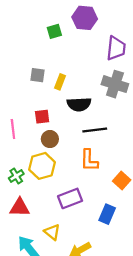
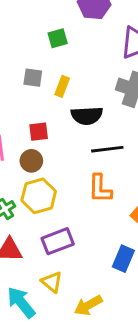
green square: (54, 31) -> (58, 38), moved
brown circle: (50, 139) -> (31, 161), moved
purple rectangle: (70, 198) -> (58, 241), moved

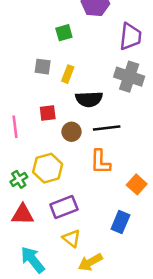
brown circle: (31, 161) -> (71, 132), moved
yellow triangle: (52, 282) -> (71, 238), moved

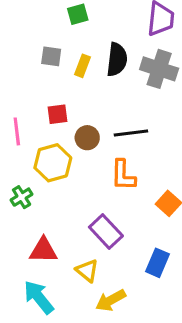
black semicircle: (89, 99) -> (117, 60), moved, turned -80
yellow hexagon: (48, 168) -> (53, 163), moved
purple rectangle: (64, 207) -> (106, 232), moved, turned 68
red triangle: (23, 215) -> (43, 250), moved
blue rectangle: (120, 222) -> (158, 263), moved

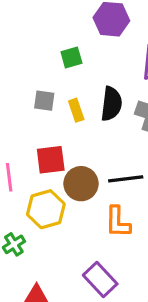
yellow rectangle: (82, 66) -> (76, 110), turned -40
red square: (57, 114) -> (51, 160), size x1.4
brown circle: (87, 138) -> (81, 184), size x1.4

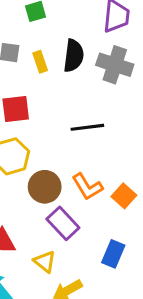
brown circle: (81, 184) -> (45, 187), moved
orange L-shape: (118, 222) -> (87, 187), moved, turned -32

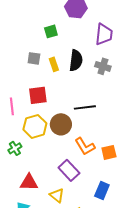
gray cross: (115, 65) -> (103, 66), size x0.7
brown circle: (45, 187) -> (61, 124), moved
orange square: (124, 196) -> (109, 152), turned 35

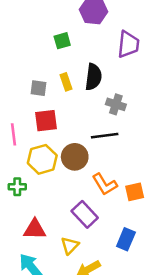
gray square: (34, 58) -> (38, 88), moved
gray cross: (103, 66) -> (116, 104), moved
green cross: (15, 148) -> (17, 187), turned 32
yellow triangle: (57, 195) -> (70, 246), turned 35

